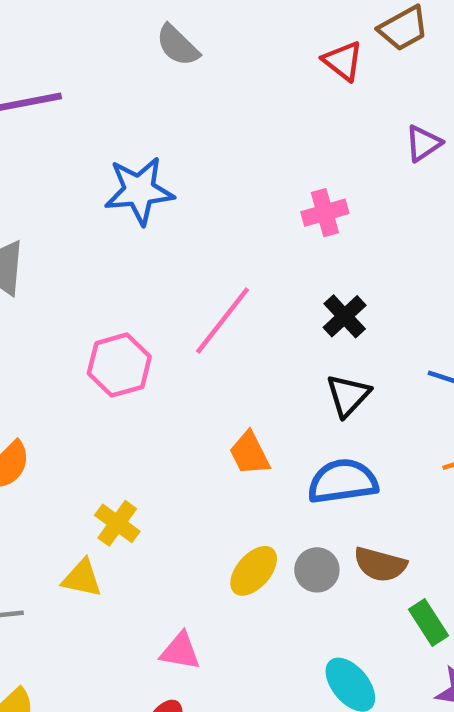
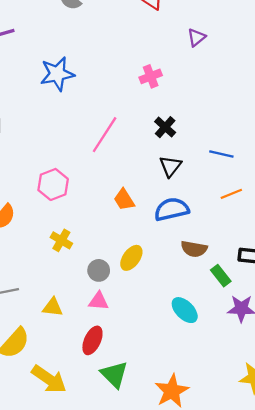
pink hexagon: (119, 365) -> (53, 184), moved
gray circle: (317, 570) -> (99, 270), moved
yellow triangle: (82, 578) -> (53, 307), moved

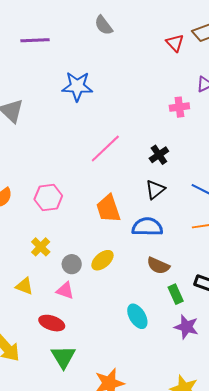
pink cross: (151, 76) -> (179, 107), moved
pink hexagon: (53, 184) -> (48, 197), moved
orange trapezoid: (124, 200) -> (108, 209), size x1.4
yellow cross: (61, 240) -> (41, 247), moved
red ellipse: (92, 340) -> (52, 323), turned 70

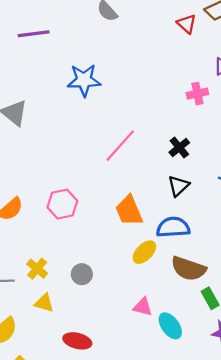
yellow cross: (41, 247) -> (37, 269), moved
yellow ellipse: (102, 260) -> (144, 252), moved
gray circle: (72, 264) -> (82, 274), moved
brown semicircle: (158, 266) -> (189, 269), size x1.4
pink triangle: (65, 291) -> (143, 307), moved

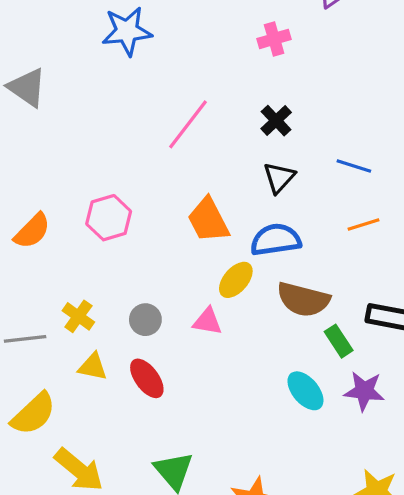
pink cross: (197, 94) -> (274, 39), moved
pink triangle: (143, 307) -> (207, 321), moved
cyan ellipse: (170, 326) -> (305, 391), moved
red ellipse: (77, 341) -> (147, 378), moved, turned 44

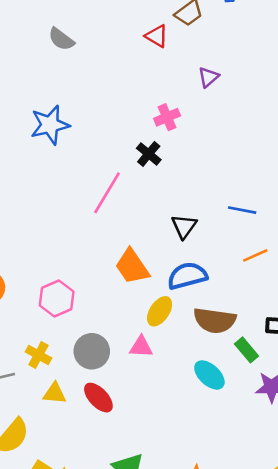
black cross: (276, 121) -> (149, 154), moved
pink hexagon: (109, 218) -> (57, 299), moved
gray circle: (145, 320) -> (92, 351), size x1.4
cyan ellipse: (305, 391) -> (209, 375), moved

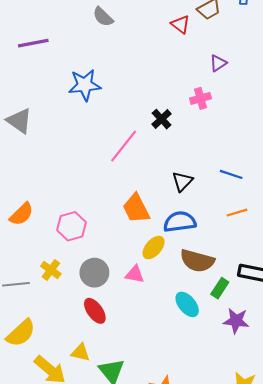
pink cross: (167, 117) -> (201, 98), moved
green rectangle: (247, 350) -> (220, 288), turned 66
yellow triangle: (55, 393) -> (81, 352), moved

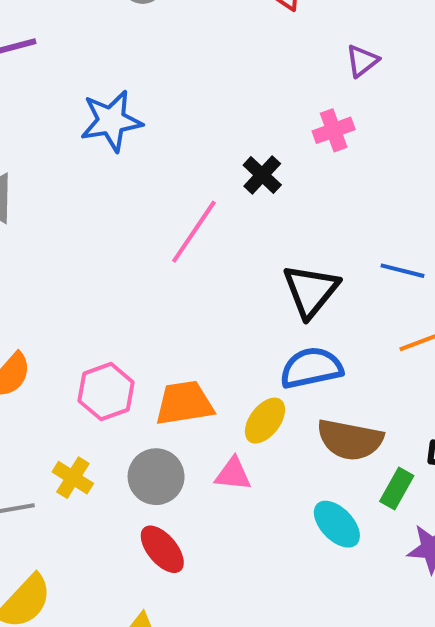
black triangle: (182, 181) -> (311, 291), size x1.4
orange trapezoid: (136, 208) -> (184, 403), moved, turned 112

